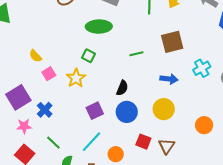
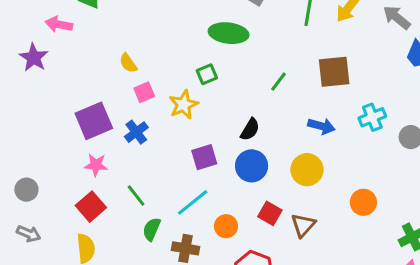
green line: (136, 54) -> (279, 82), turned -48
green square: (88, 56) -> (207, 74), turned 32
blue cross: (45, 110) -> (136, 132), moved

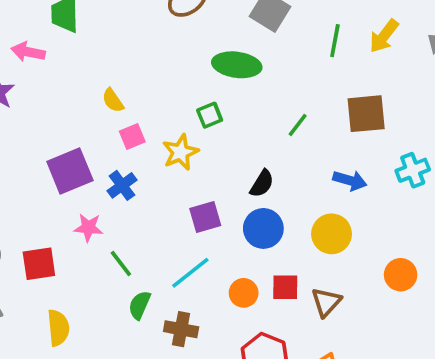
pink star: (96, 165) -> (88, 227), moved
red square: (91, 207) -> (39, 264), moved, turned 32
red square: (270, 213) -> (285, 287), turned -30
orange circle: (226, 226) -> (244, 293), moved

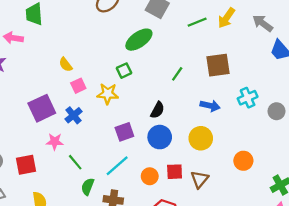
green line: (335, 41) -> (197, 22), turned 60
green ellipse: (237, 65) -> (139, 40), turned -40
yellow star: (180, 152) -> (108, 94), turned 30

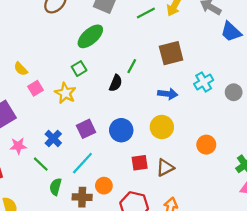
yellow star: (108, 94) -> (65, 93), turned 30
black semicircle: (157, 110) -> (116, 83), moved
blue cross: (74, 115) -> (53, 138), moved
orange circle: (150, 176) -> (104, 186), moved
brown triangle: (200, 179) -> (165, 168), turned 30

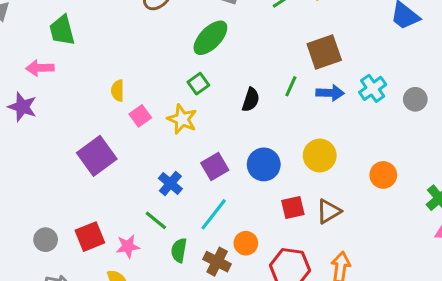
green line: (132, 66) -> (291, 86), moved
yellow semicircle: (21, 69) -> (118, 91), turned 48
blue arrow: (168, 94) -> (330, 93), moved
pink star: (18, 146) -> (128, 246), moved
brown cross: (82, 197) -> (217, 262), turned 30

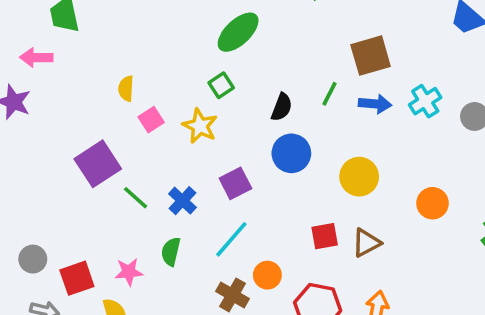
blue circle: (264, 164) -> (291, 153), moved
green line: (156, 220) -> (136, 198), moved
red square: (90, 237) -> (77, 278), moved
green semicircle: (179, 250) -> (171, 252), moved

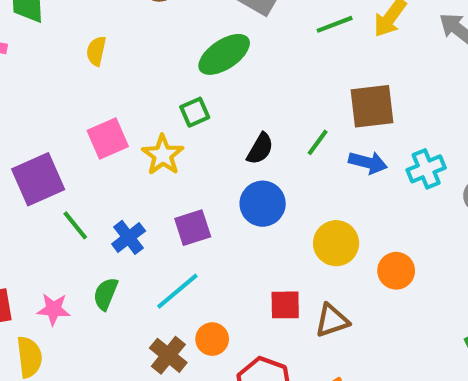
yellow semicircle: (126, 89) -> (96, 51), moved
pink square: (151, 120) -> (108, 138), size x1.4
orange circle: (433, 203) -> (396, 271), moved

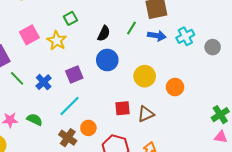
green semicircle: (106, 294) -> (35, 120), moved, turned 98

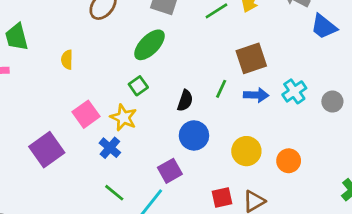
purple square: (74, 75) -> (170, 171), moved
green line: (17, 78) -> (114, 193), moved
blue cross: (44, 82) -> (110, 148), moved

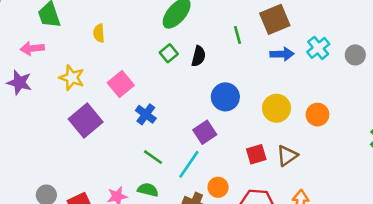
green line: (221, 89) -> (237, 35), moved, turned -36
black semicircle: (185, 101) -> (199, 56), moved
yellow star: (123, 118) -> (72, 78), moved

